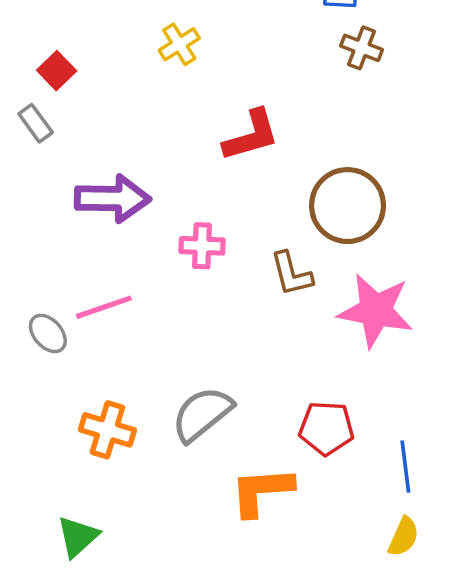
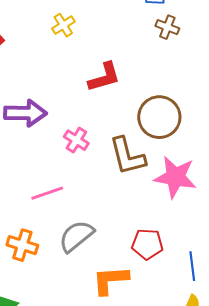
pink cross: (202, 246) -> (76, 140), turned 30
brown L-shape: (291, 274) -> (127, 156), size x1.5
pink line: (104, 307) -> (47, 193), moved

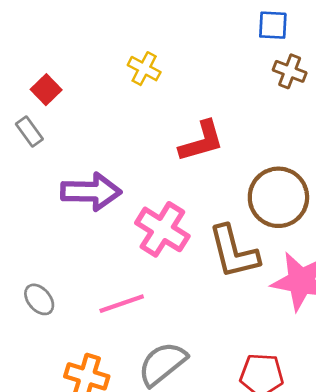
yellow cross: (63, 25) -> (144, 69), turned -30
pink cross: (76, 140) -> (162, 229), size x1.5

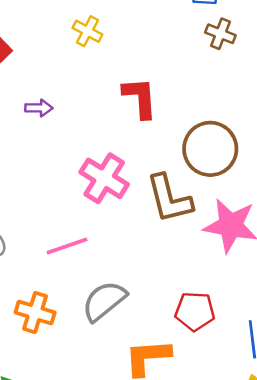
red L-shape: (201, 141) -> (140, 98), turned -78
purple arrow: (91, 192) -> (39, 108), moved, size x0.5

